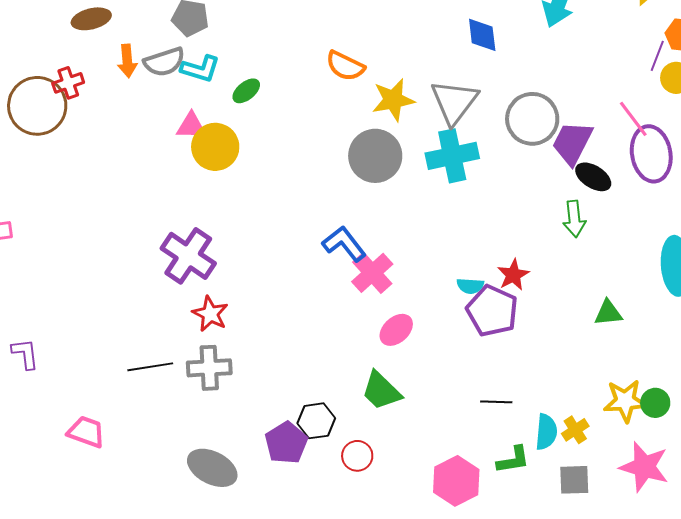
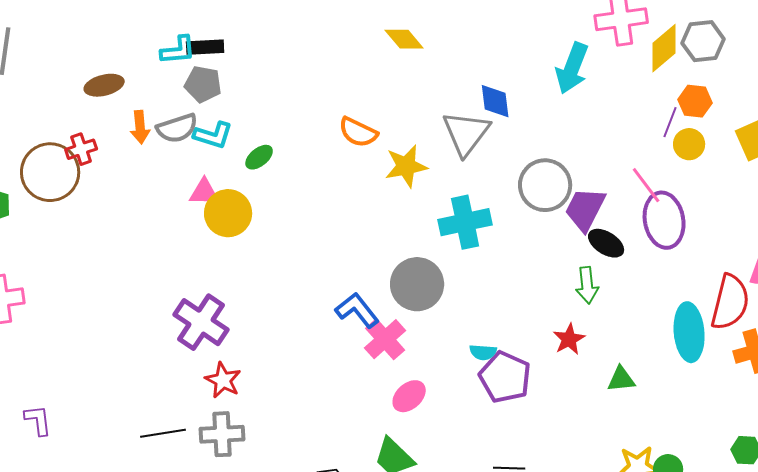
gray triangle: (454, 102) -> (466, 133), moved
gray circle: (375, 156) -> (417, 284), moved
red star: (513, 275) -> (569, 339), moved

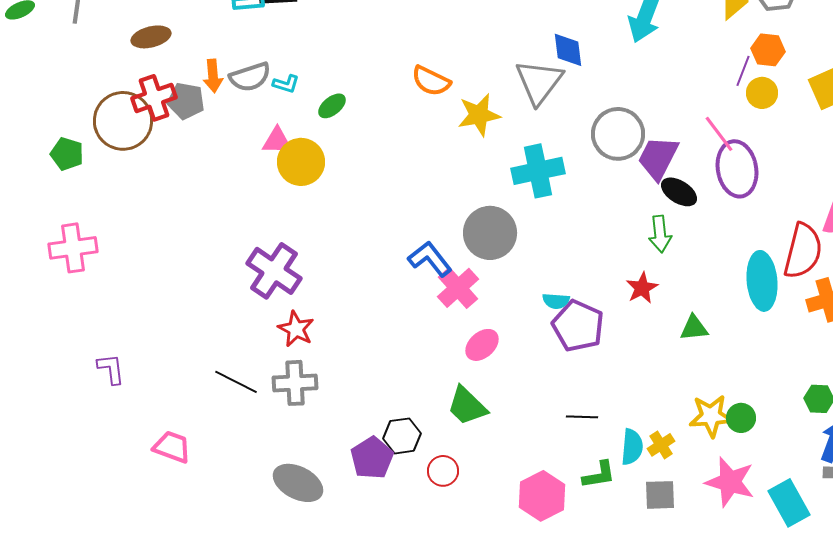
gray pentagon: (203, 84) -> (186, 101), moved
brown ellipse: (104, 85) -> (151, 37), moved
cyan L-shape: (213, 135) -> (286, 84), size x0.7
red cross: (81, 149) -> (154, 98), size x1.4
black line: (163, 433) -> (236, 382), turned 36

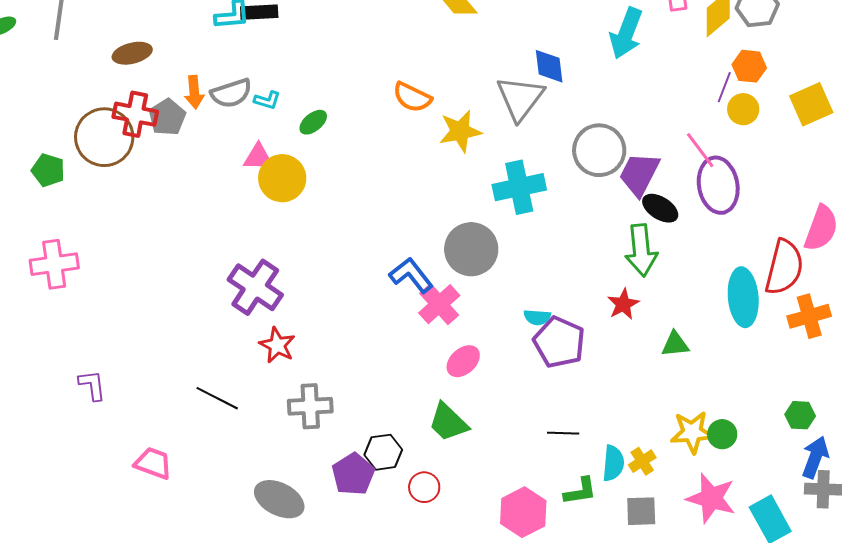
red cross: (154, 98) -> (135, 114), turned 30
gray pentagon: (186, 101) -> (167, 117), turned 30
green arrow: (660, 234) -> (641, 250), size x1.4
gray cross: (295, 383) -> (310, 406), moved

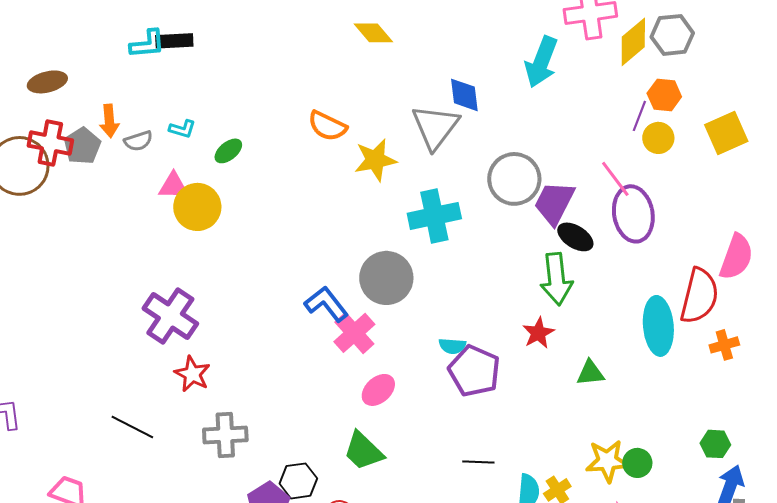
gray semicircle: (231, 93) -> (138, 141), moved, size x0.7
orange cross: (809, 316) -> (724, 345), size x0.7

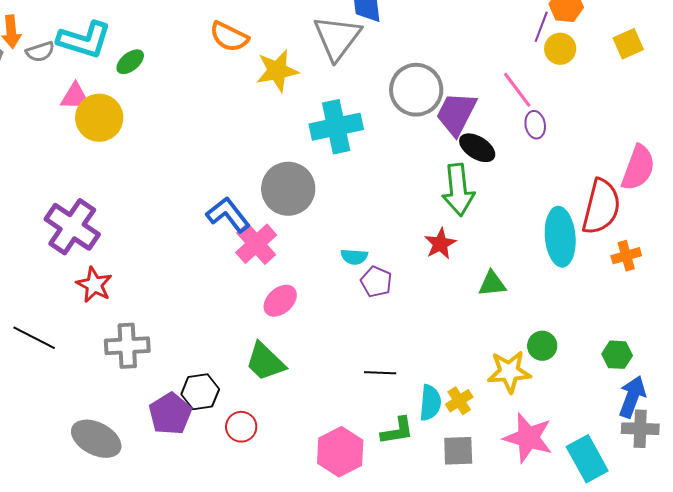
cyan L-shape: (182, 129) -> (84, 40), size x2.0
yellow square: (726, 133) -> (628, 44), size x0.7
purple ellipse: (633, 214) -> (535, 125), size x0.5
purple pentagon: (474, 371) -> (376, 282), size x0.6
green circle: (637, 463) -> (542, 346), moved

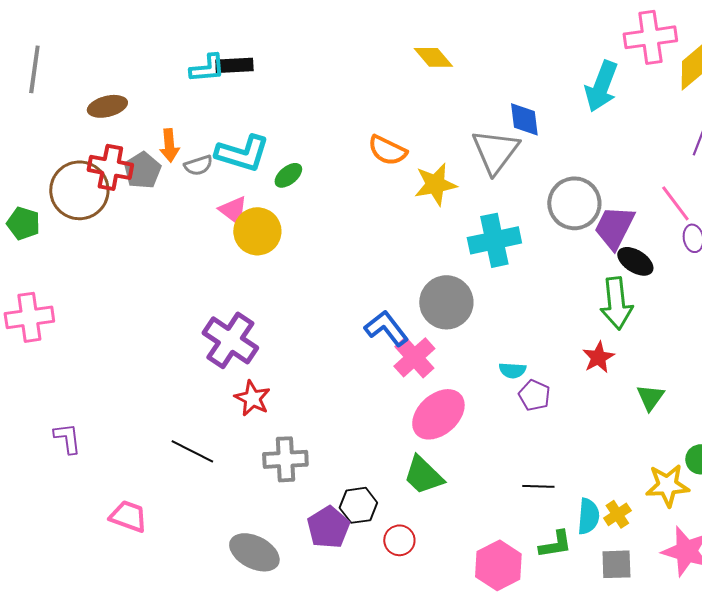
pink triangle: (75, 97) -> (233, 210), turned 36
green triangle: (492, 284) -> (650, 397), turned -48
pink ellipse: (280, 301) -> (438, 414), size x1.6

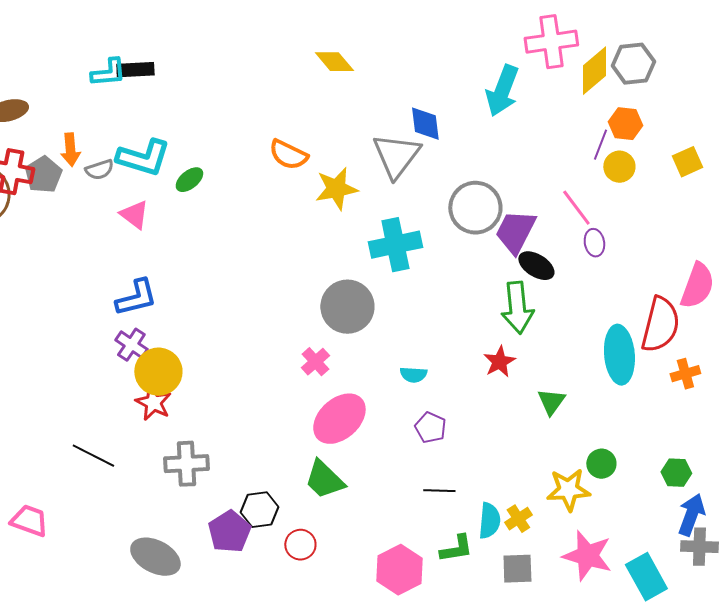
yellow circle: (257, 231) -> (158, 372), moved
blue L-shape: (386, 328) -> (136, 298), moved, turned 114
purple cross: (230, 340) -> (131, 345), size x0.6
pink cross: (414, 357) -> (315, 362), size x0.7
purple pentagon: (534, 395) -> (430, 428), moved

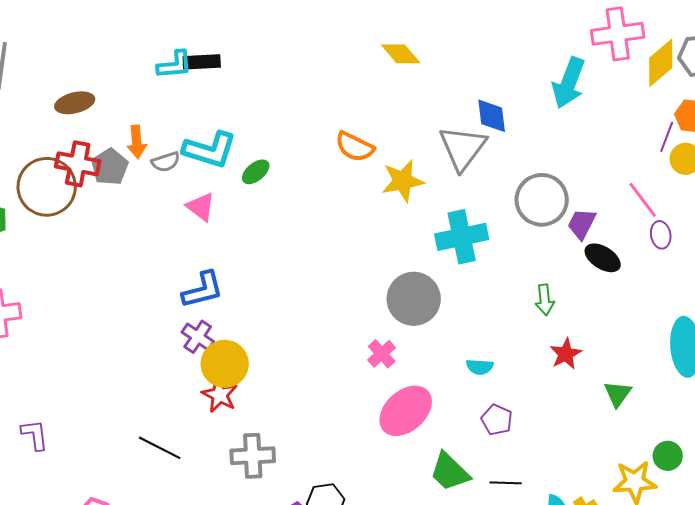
purple trapezoid: (515, 232) -> (582, 224), size x0.7
green arrow: (517, 308) -> (545, 300), moved, size x0.6
green trapezoid: (324, 480) -> (450, 472), moved

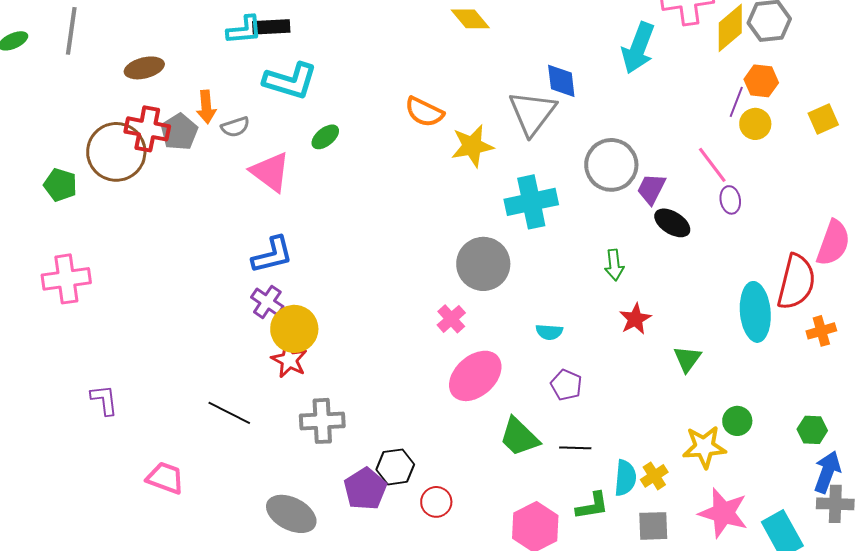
cyan L-shape: (210, 150) -> (290, 81), moved
pink triangle: (201, 207) -> (270, 172), size x1.4

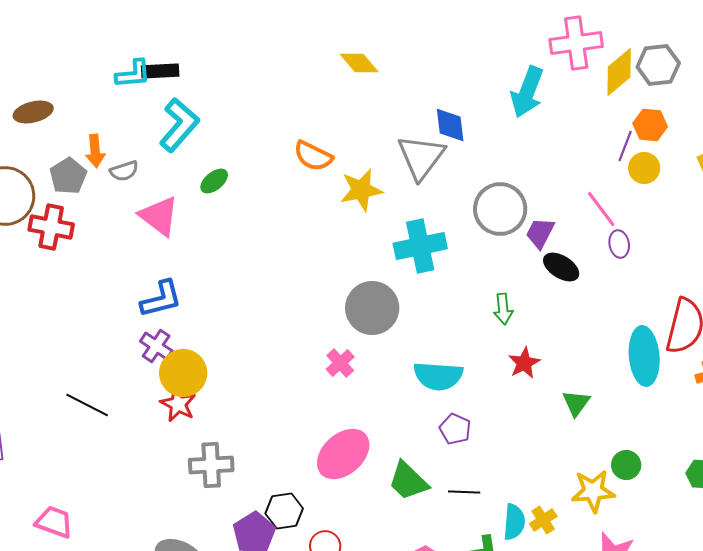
cyan L-shape: (290, 81) -> (179, 125), turned -66
red cross: (147, 129) -> (51, 227), moved
cyan semicircle: (549, 332) -> (438, 376), size x1.8
pink ellipse: (475, 376) -> (343, 454), moved
black line: (229, 413) -> (87, 405), moved

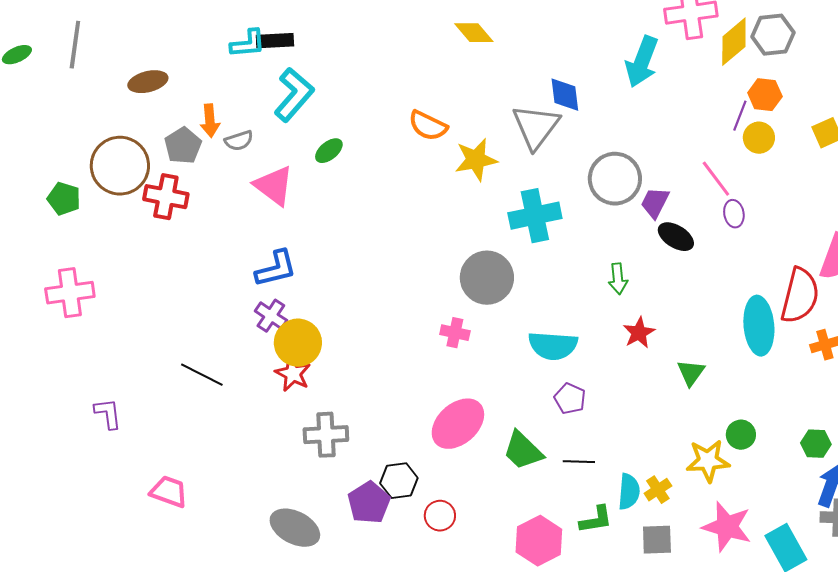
pink cross: (340, 363) -> (455, 333), turned -36

